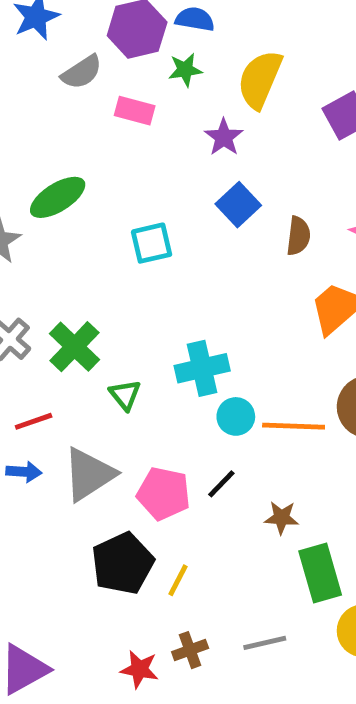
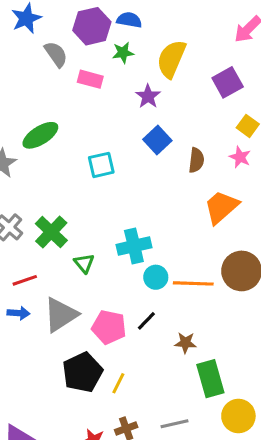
gray semicircle: (82, 72) -> (56, 54), turned -92

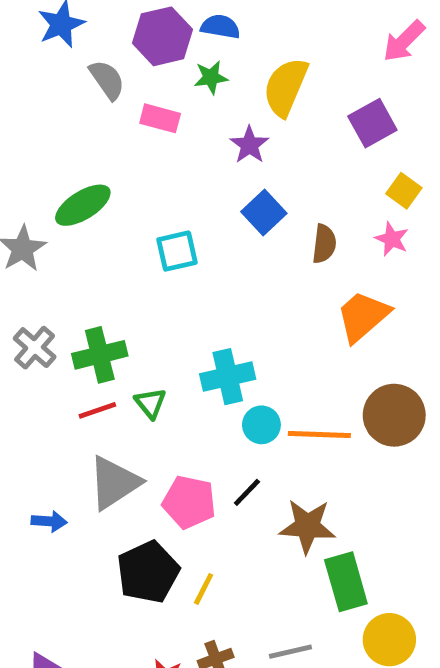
green cross: (51, 232) -> (100, 355), turned 32
red line: (25, 280) -> (97, 410), moved
blue arrow: (19, 313) -> (49, 521), moved
brown star: (185, 343) -> (307, 526), size x1.6

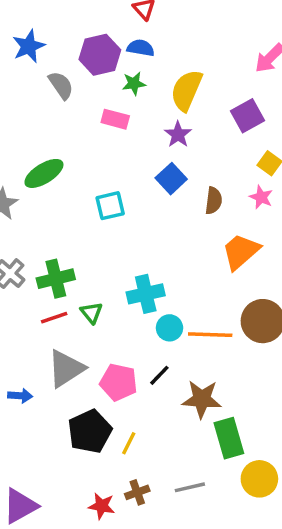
pink rectangle: (160, 118) -> (115, 119), moved
purple star: (249, 145) -> (178, 134), moved

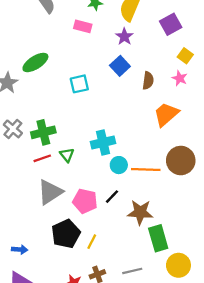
blue arrow: (20, 396) -> (20, 250), moved

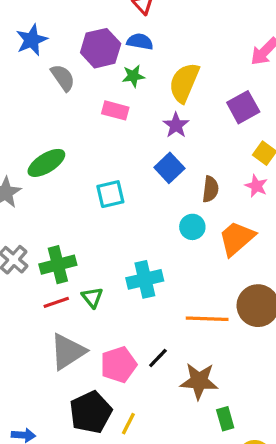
cyan circle: (119, 165) -> (192, 227), moved
pink pentagon: (85, 201) -> (119, 365), turned -30
green rectangle: (158, 238) -> (225, 419), size x0.6

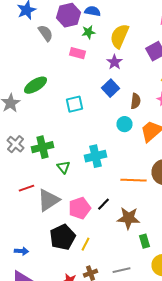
red line: (56, 302) -> (26, 188), moved

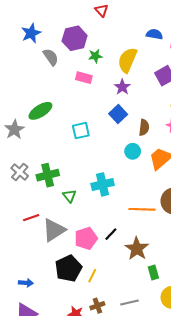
blue semicircle: (92, 11) -> (154, 34), moved
brown star: (128, 218) -> (137, 249), turned 30

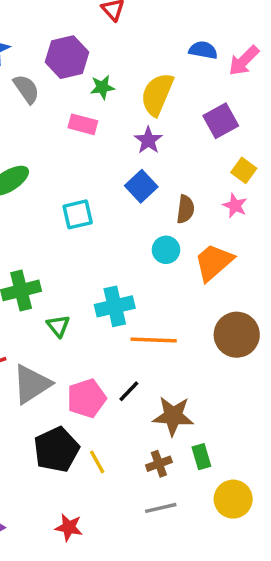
orange line: (142, 209) -> (154, 340), moved
brown star: (137, 249) -> (173, 416), turned -30
yellow line: (92, 276) -> (97, 462), turned -56
brown cross: (97, 306) -> (159, 464), moved

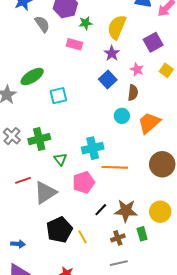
pink star: (235, 206) -> (137, 69), moved
cyan square: (78, 214) -> (58, 96), moved
black line: (129, 391) -> (101, 210), moved
pink pentagon: (86, 398) -> (84, 182), moved
yellow circle: (233, 499) -> (160, 212), moved

